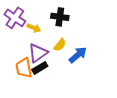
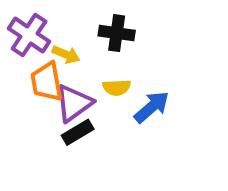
yellow semicircle: (60, 45) -> (117, 88), turned 48
orange trapezoid: (24, 68) -> (47, 82), moved

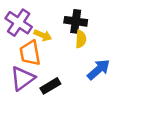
yellow semicircle: (117, 88) -> (81, 39), moved, turned -84
purple triangle: (74, 103) -> (22, 78), moved

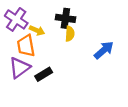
blue arrow: (99, 69) -> (104, 50), moved

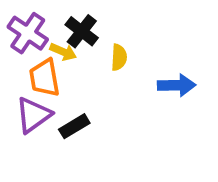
black cross: (65, 18) -> (82, 31), moved, turned 30
blue arrow: (104, 50) -> (177, 85), turned 40

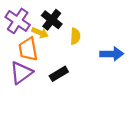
black rectangle: (74, 126) -> (59, 74), moved

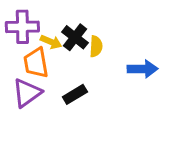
black cross: (52, 20) -> (75, 37), moved
purple cross: (18, 21) -> (22, 27), turned -35

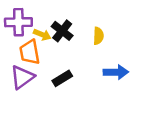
yellow semicircle: (96, 46) -> (98, 36), moved
blue arrow: (143, 69) -> (116, 72), moved

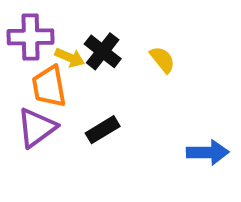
yellow semicircle: (98, 36) -> (162, 60), turned -42
blue arrow: (116, 72) -> (208, 152), moved

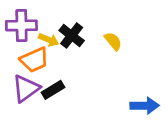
orange trapezoid: (49, 86) -> (34, 60), turned -104
black rectangle: (103, 130) -> (53, 90), moved

